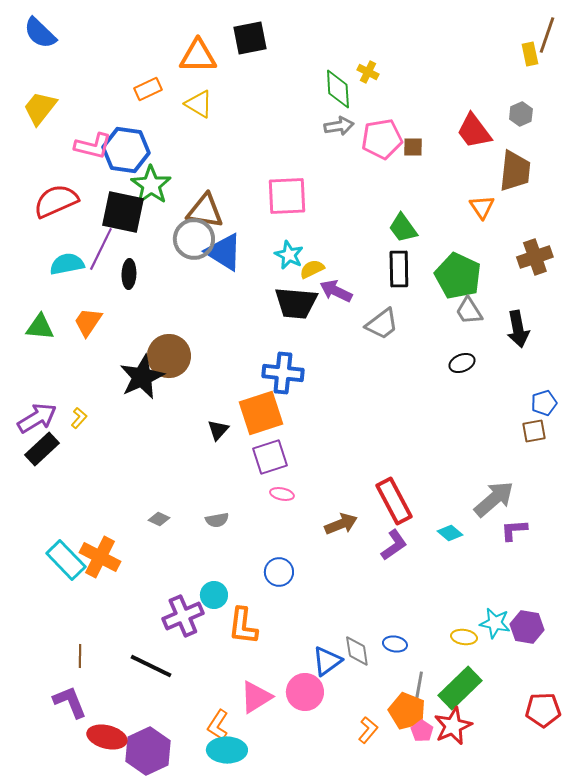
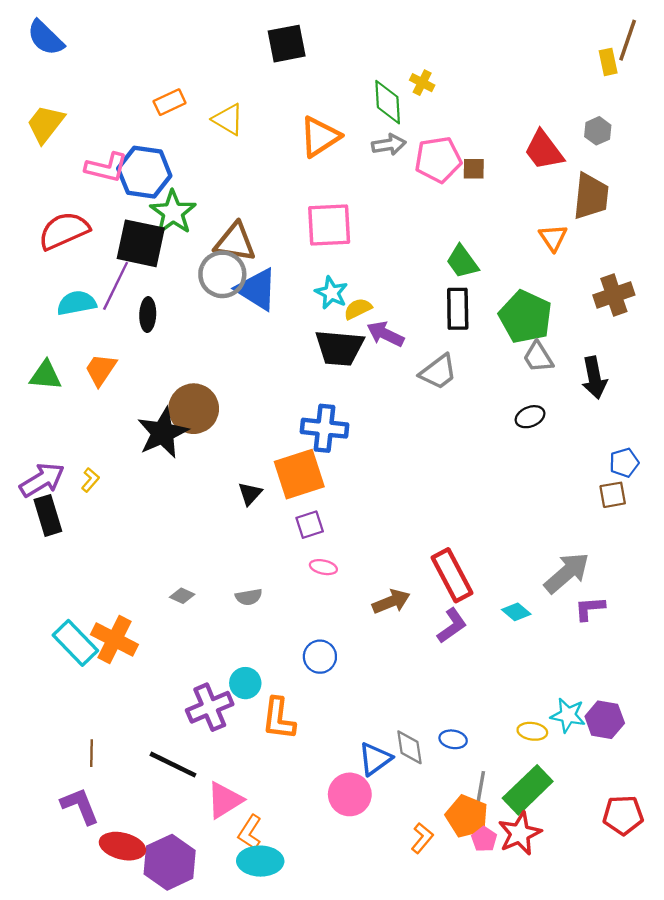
orange triangle: (198, 56) -> (320, 137), moved, turned -33
black rectangle: (42, 449) -> (48, 515), turned -64
purple square: (270, 457) -> (310, 525), size x0.7
pink triangle: (256, 697) -> (225, 800), moved

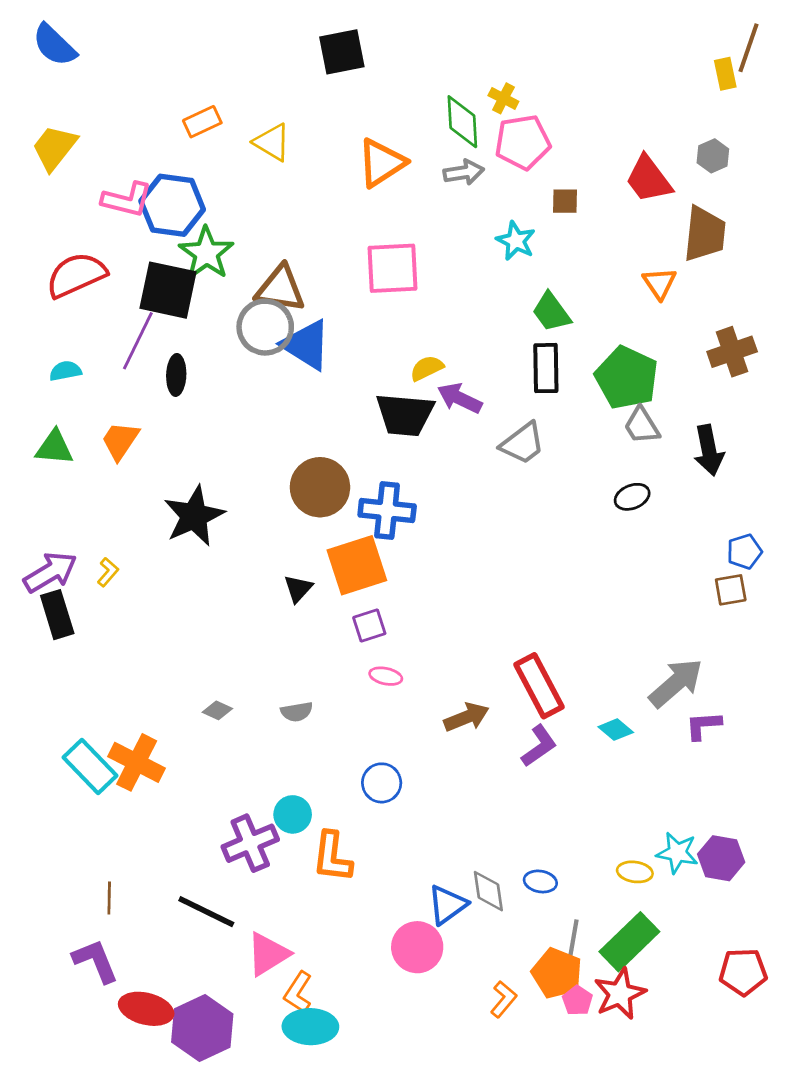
pink pentagon: (438, 160) -> (523, 142), moved
cyan star: (331, 293) -> (516, 241), moved
cyan semicircle: (77, 303) -> (65, 371), moved, size x0.7
brown circle: (194, 409) -> (320, 487), moved

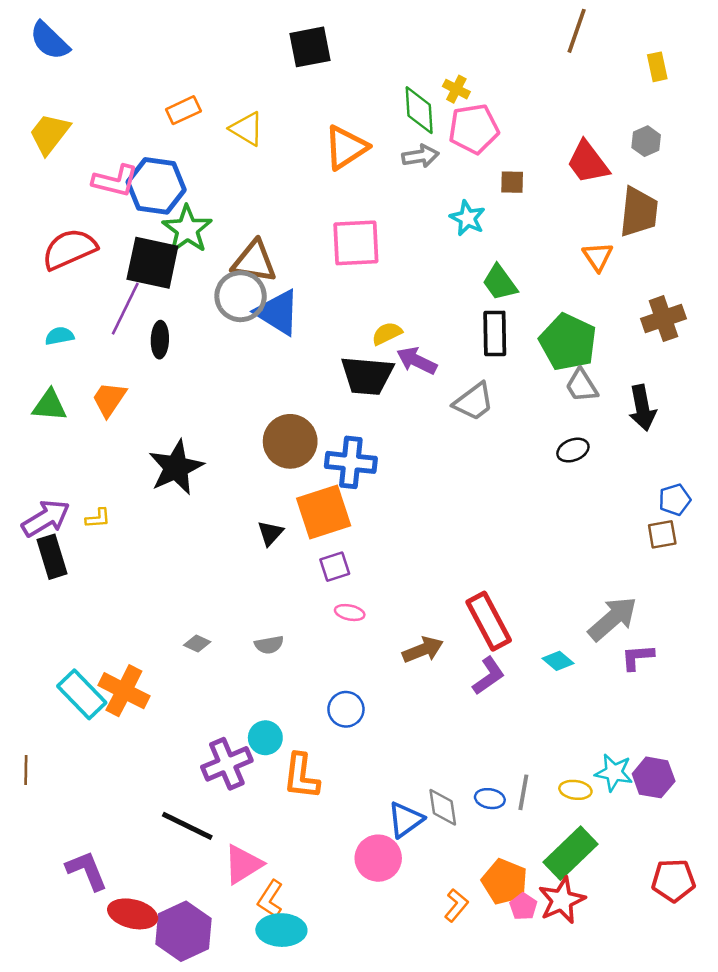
brown line: (748, 48) -> (577, 31), moved
yellow L-shape: (108, 572) -> (98, 518), turned 45
brown line: (109, 898) -> (26, 770), moved
gray line: (573, 939) -> (523, 792), moved

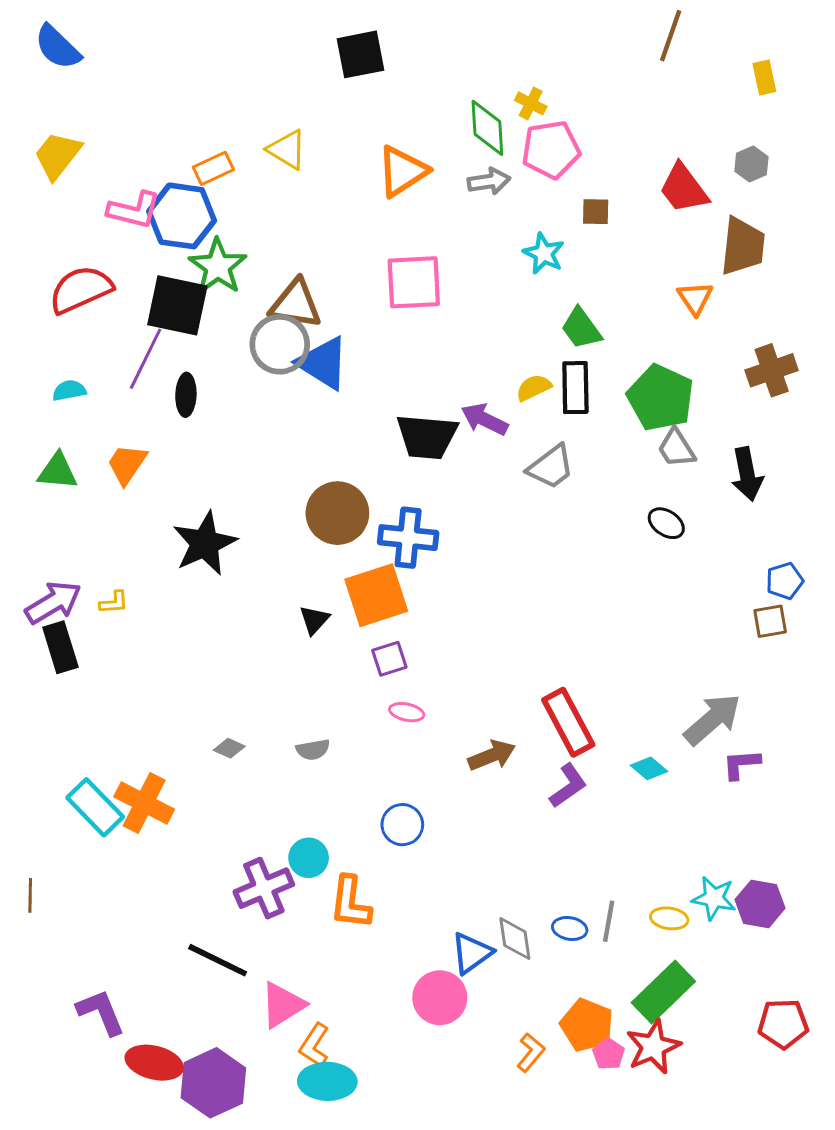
orange rectangle: (183, 110) -> (213, 168), moved
yellow semicircle: (387, 333) -> (534, 388), moved
black ellipse: (573, 450) -> (666, 523), turned 56

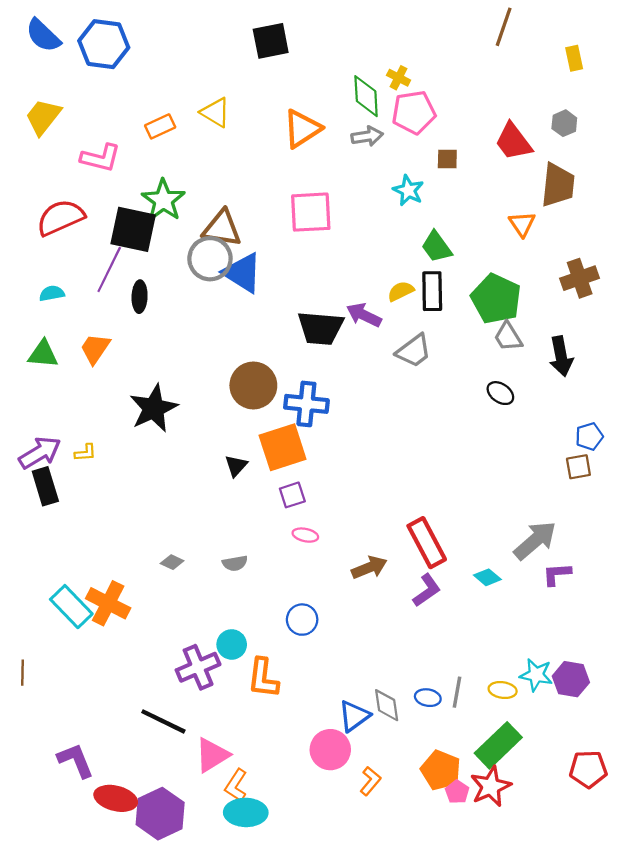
blue hexagon: (182, 216) -> (104, 44), moved
orange L-shape: (531, 1053) -> (370, 781), moved

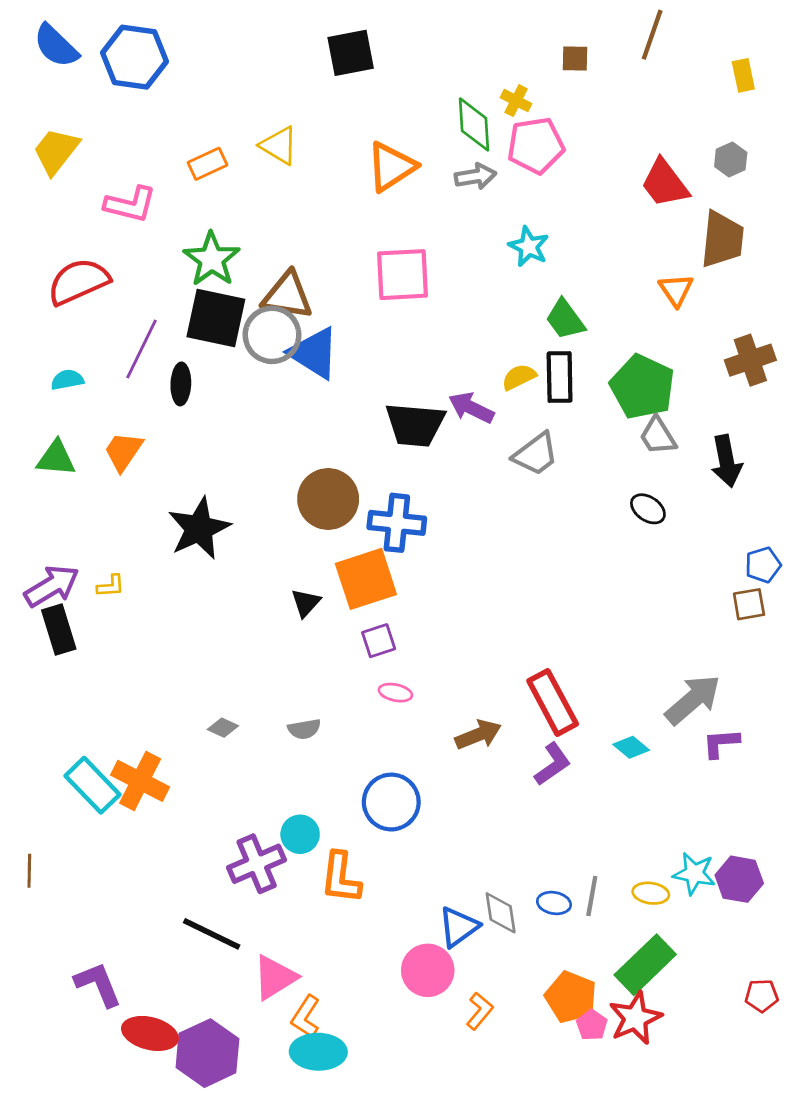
brown square: (447, 159) -> (575, 59), moved
black square: (133, 229) -> (216, 318), moved
blue circle: (302, 620) -> (391, 802), size x1.4
red pentagon: (588, 769) -> (762, 996), size x0.7

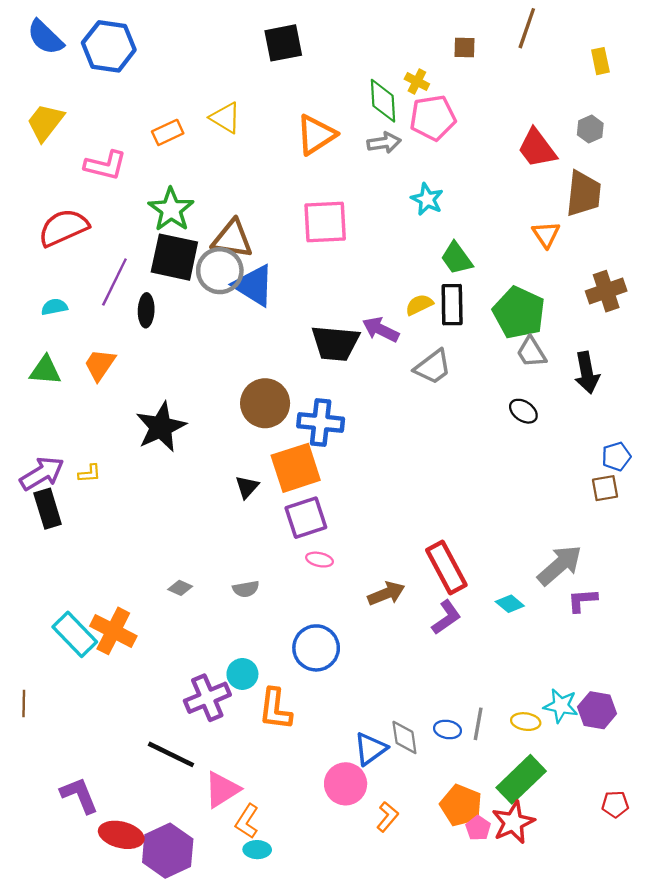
purple square: (379, 641) -> (306, 518), size x1.5
cyan ellipse: (318, 1052) -> (257, 850), size x0.6

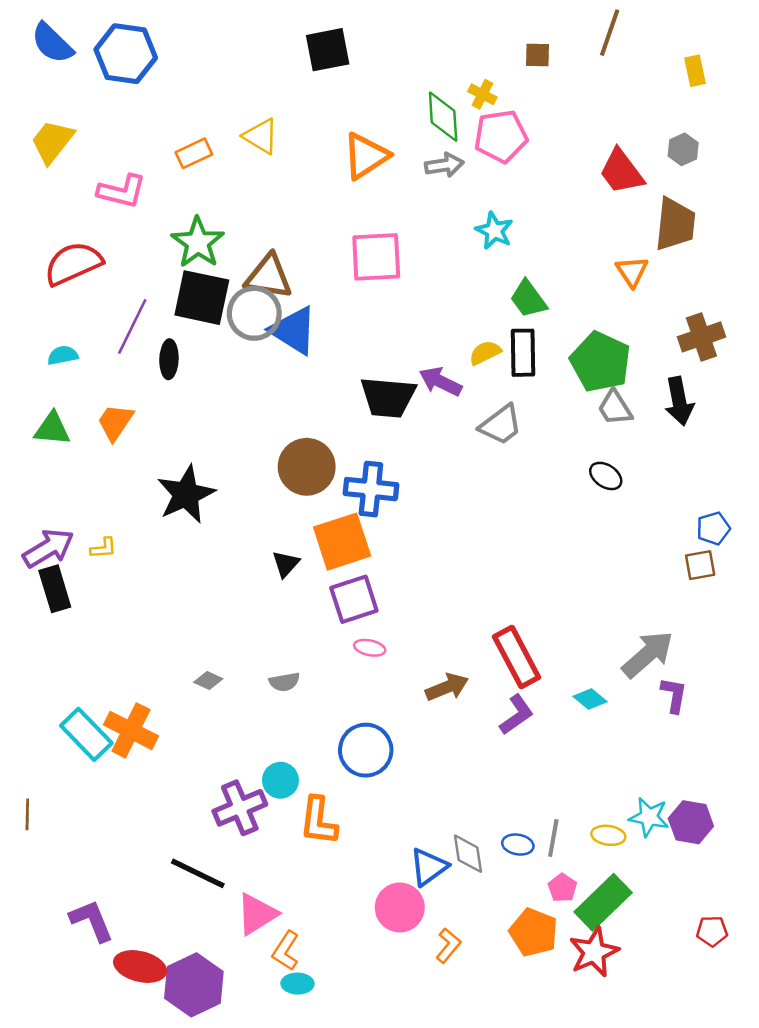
black arrow: (587, 373) -> (679, 401), moved
purple L-shape: (582, 600) -> (674, 695), turned 104
pink pentagon: (478, 828) -> (562, 888), moved

